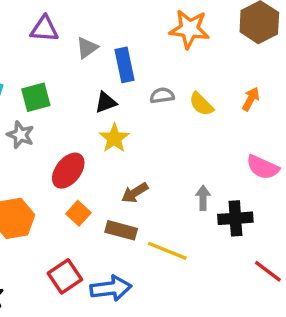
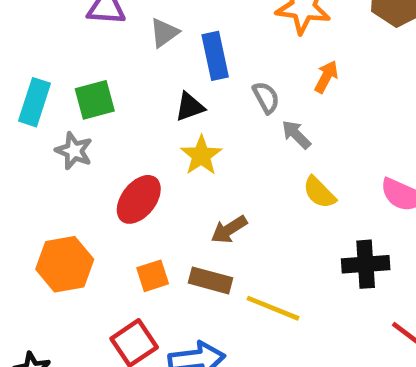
gray semicircle: (162, 96) -> (266, 98), turned 70
orange arrow: (251, 99) -> (326, 77), moved
yellow semicircle: (201, 104) -> (319, 192), moved
gray arrow: (203, 198) -> (296, 135), moved, turned -45
orange square: (78, 213) -> (153, 276), moved, turned 30

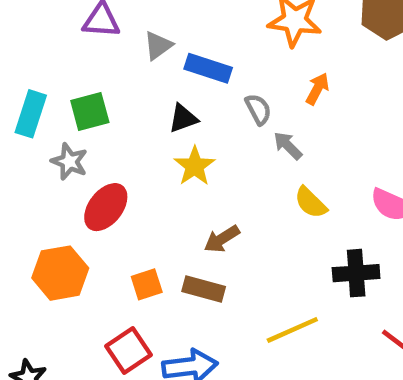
blue rectangle: (215, 56) -> (208, 68), turned -60
red ellipse: (139, 199) -> (106, 207), moved
yellow line: (273, 308) -> (292, 330), moved, turned -46

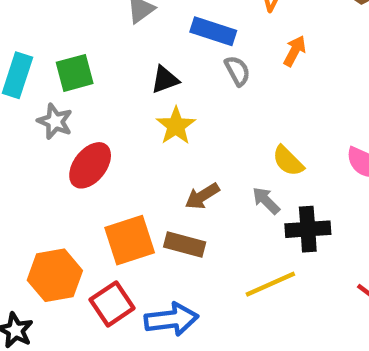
blue rectangle: (208, 68) -> (213, 31), moved
gray arrow: (288, 146) -> (266, 201), moved
orange hexagon: (60, 273) -> (55, 275), moved
black cross: (356, 273) -> (308, 229), moved
orange square: (147, 284) -> (130, 240), size x1.6

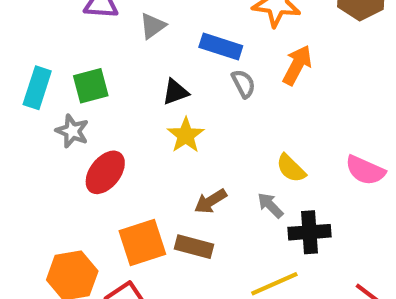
orange arrow: (295, 51) -> (297, 65), size x1.4

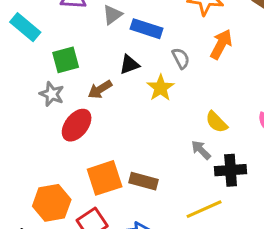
blue rectangle: (221, 47) -> (147, 29), moved
cyan rectangle: (37, 88) -> (25, 27), moved, turned -68
yellow star: (186, 135) -> (161, 88), moved
brown arrow: (210, 201) -> (100, 89), moved

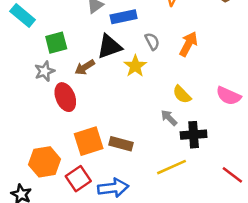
blue rectangle: (147, 29) -> (124, 17), turned -30
orange arrow: (221, 44) -> (188, 44), moved
black triangle: (129, 64) -> (109, 47), size x1.5
gray star: (52, 94) -> (45, 71), turned 30
red ellipse: (77, 125) -> (65, 97), turned -60

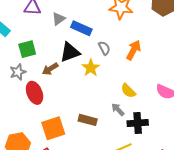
blue rectangle: (124, 17) -> (81, 28), turned 36
brown rectangle: (121, 144) -> (88, 120), moved

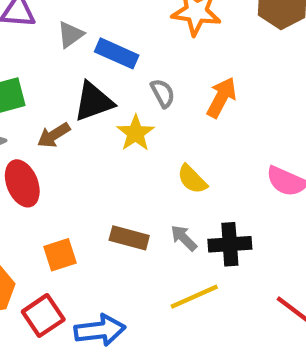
yellow semicircle: (128, 91) -> (192, 179), moved
gray arrow: (118, 109) -> (184, 238), moved
orange square: (53, 128) -> (60, 255), size x0.7

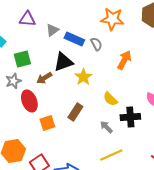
gray semicircle: (163, 93) -> (96, 44), moved
brown rectangle: (129, 238) -> (75, 112), moved, turned -72
black cross: (230, 244) -> (130, 117), moved
orange square: (60, 255) -> (47, 123), moved

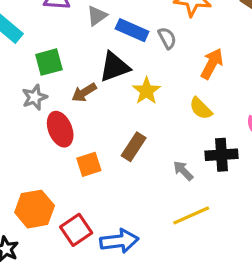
yellow semicircle: (110, 99) -> (201, 108), moved

